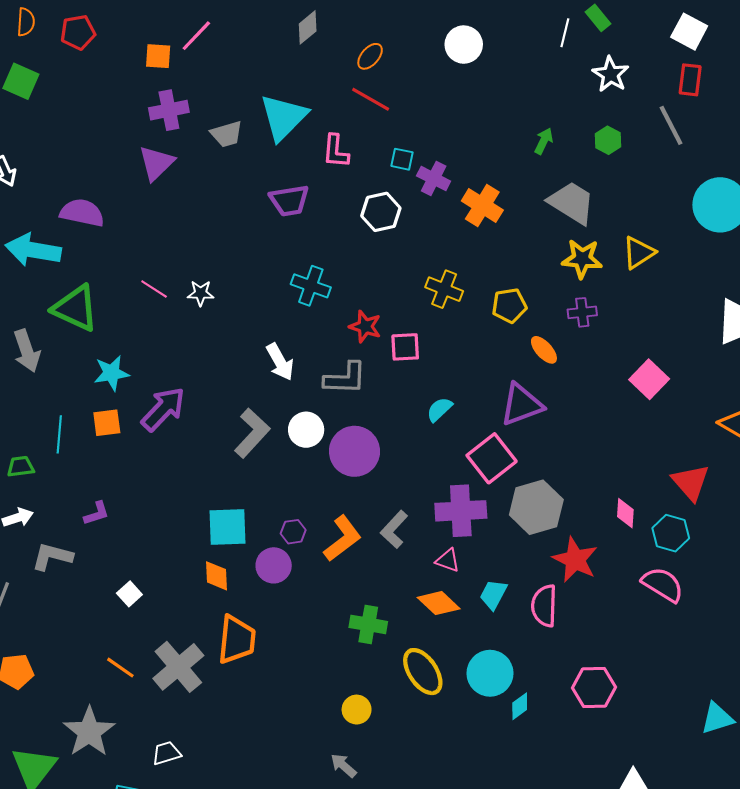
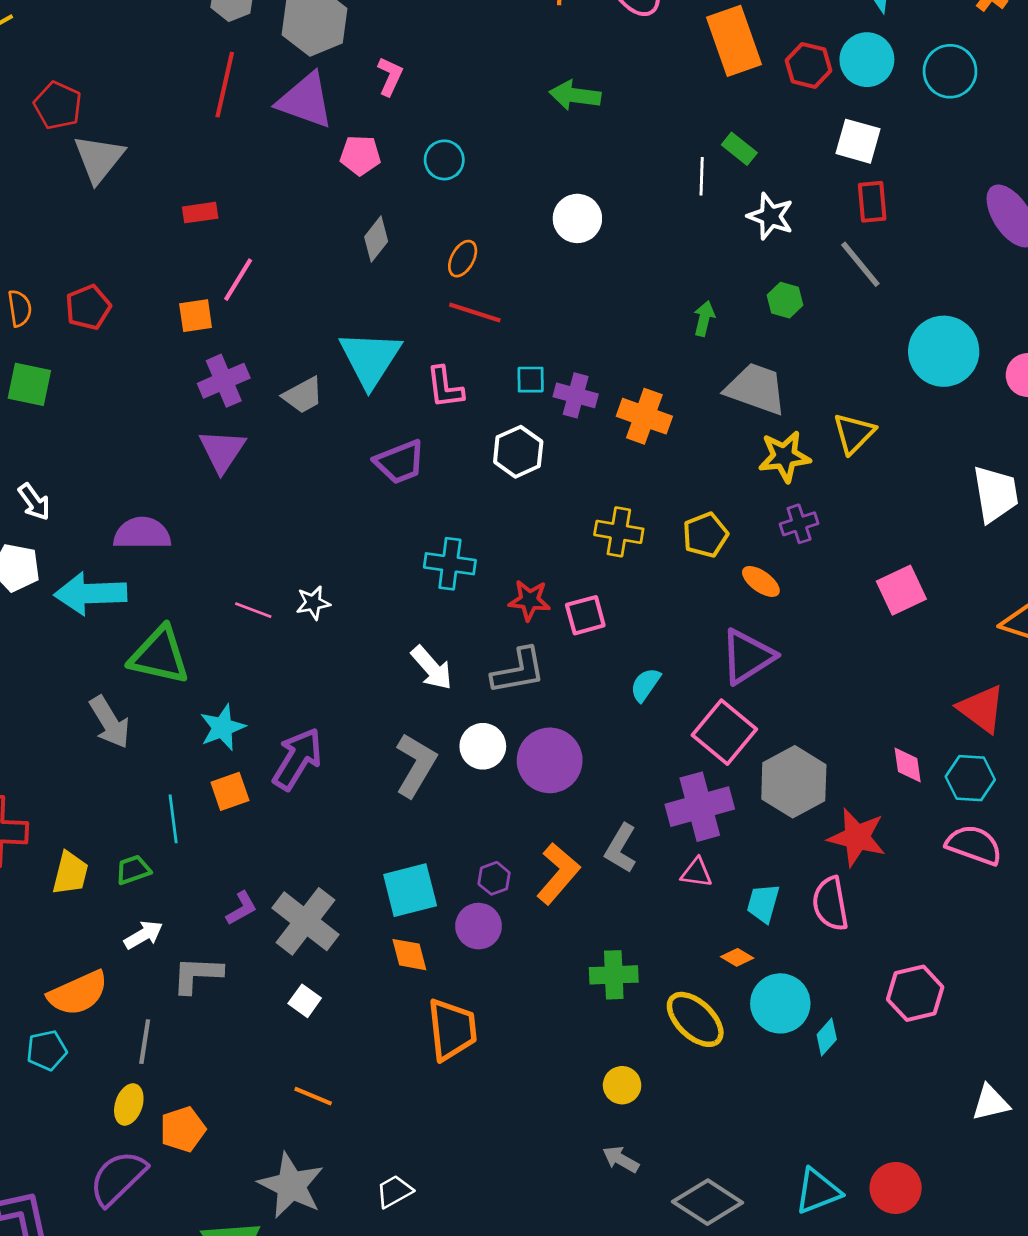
pink square: (649, 379) -> (901, 590), turned 33
orange diamond: (439, 603) -> (737, 957), moved, size x0.6
gray cross: (178, 667) -> (306, 921), moved

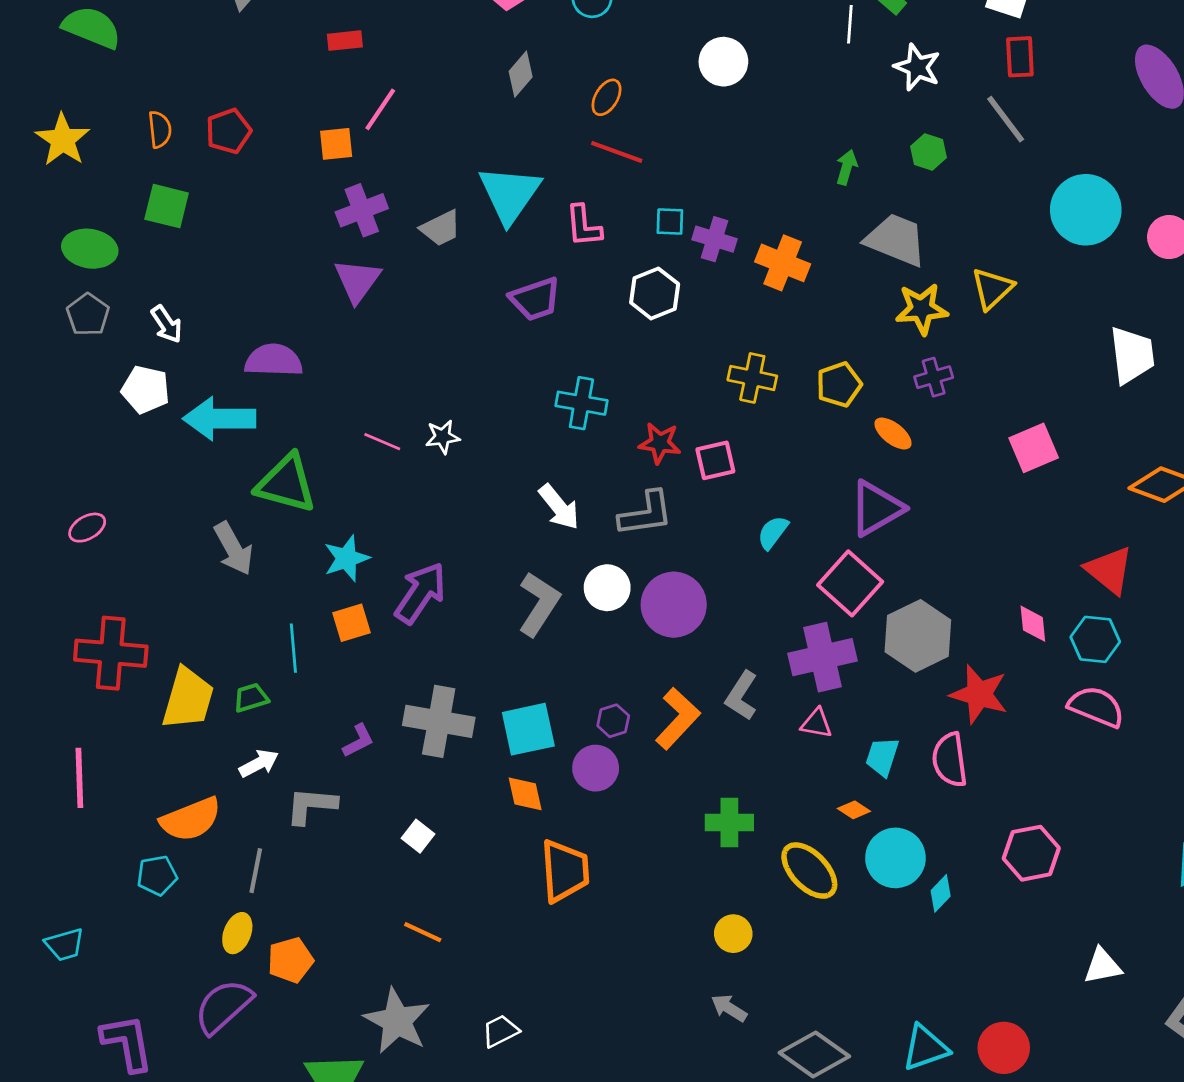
yellow trapezoid: (70, 873) -> (188, 699), size x1.4
gray cross: (306, 921) -> (439, 721), moved, turned -30

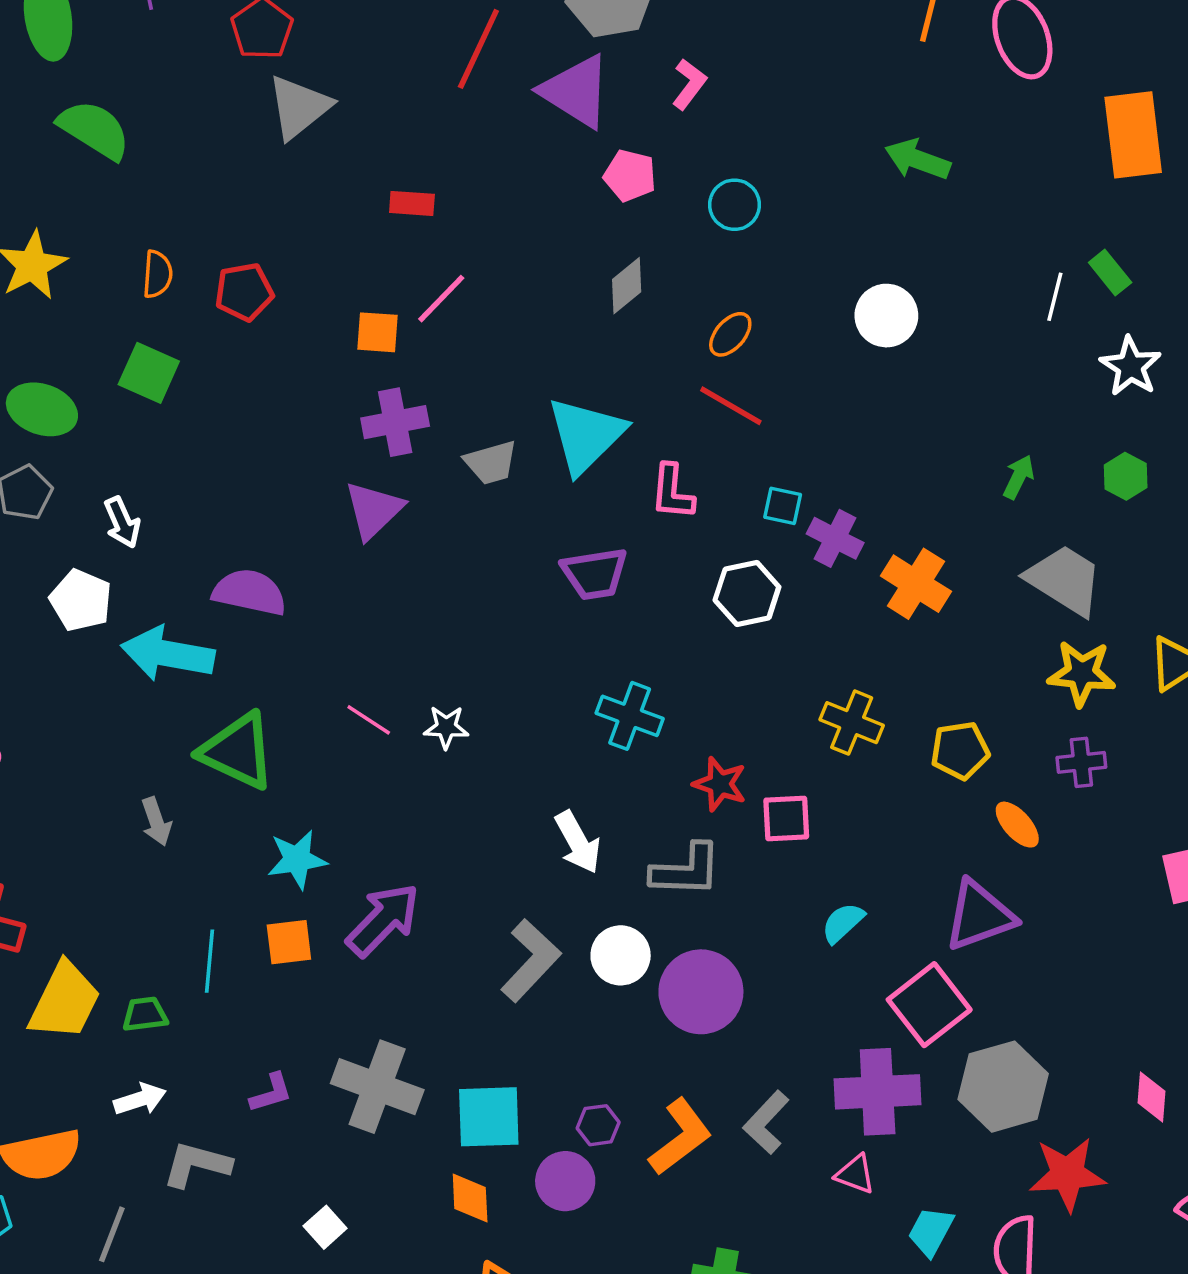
gray arrow: (233, 549) -> (156, 822), size x0.7
red star: (979, 694) -> (1067, 1174), turned -30

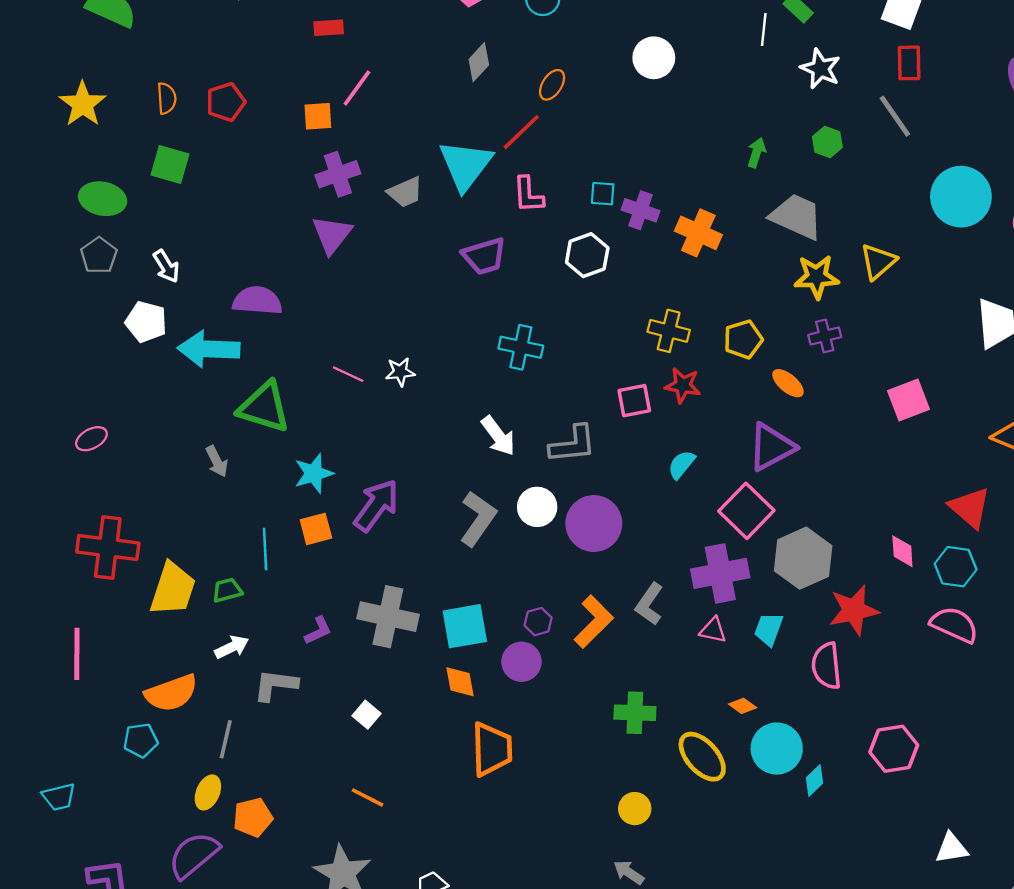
red line: (731, 406) -> (521, 132), moved, turned -66
red star: (720, 784) -> (683, 385), moved
cyan trapezoid: (931, 1231) -> (769, 629), moved

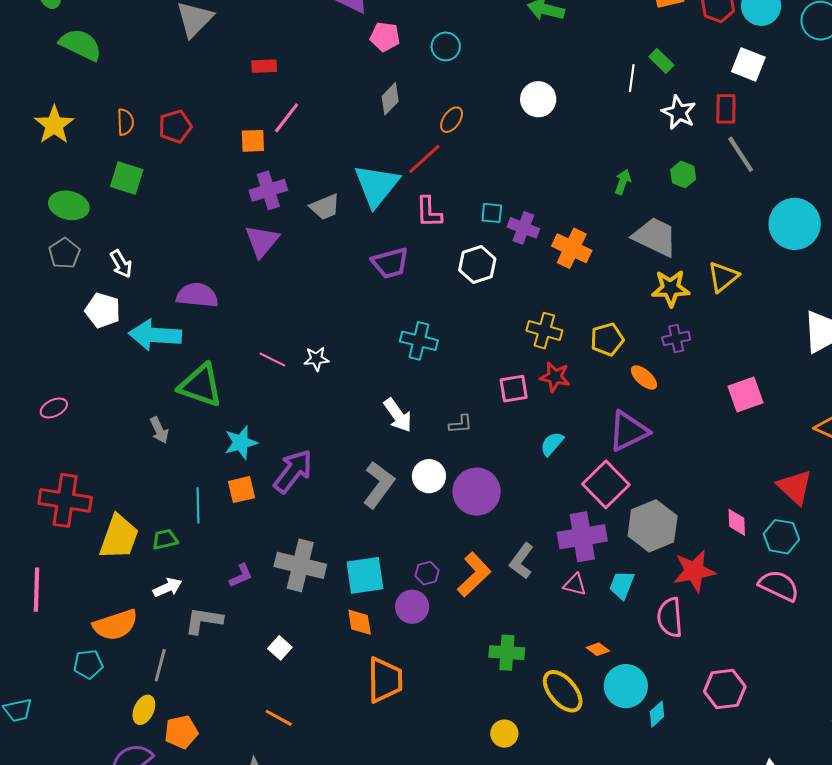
red rectangle: (909, 63) -> (726, 109), moved
gray L-shape: (573, 444) -> (461, 424), size x0.6

